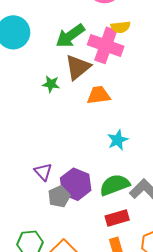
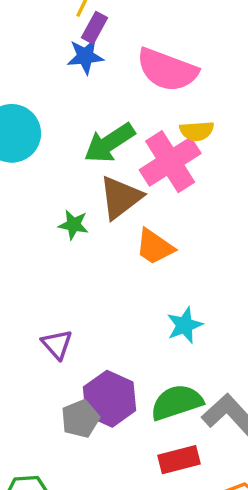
pink cross: (106, 45) -> (170, 162), turned 36
orange trapezoid: (99, 95) -> (155, 247), turned -140
purple triangle: (43, 172) -> (57, 344), moved

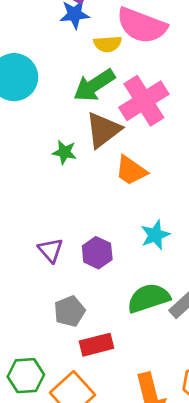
yellow semicircle: (197, 131) -> (108, 44), moved
purple hexagon: (110, 399) -> (97, 253), moved, size x0.7
red rectangle: (179, 460) -> (96, 345), moved

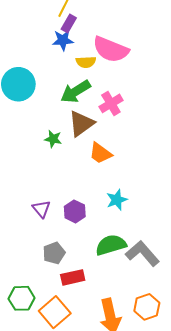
pink cross: (144, 101) -> (111, 103), size x0.7

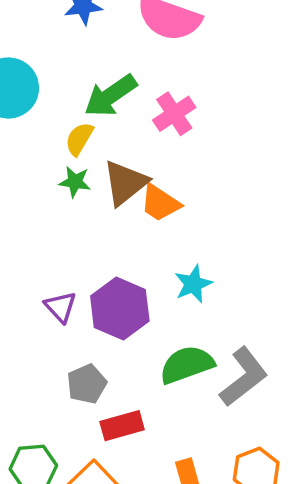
yellow semicircle: (86, 62) -> (79, 139), moved, turned 126
brown triangle: (81, 124) -> (125, 183), moved
purple hexagon: (75, 211) -> (120, 309), size x1.5
gray L-shape: (142, 253) -> (244, 377), turned 96

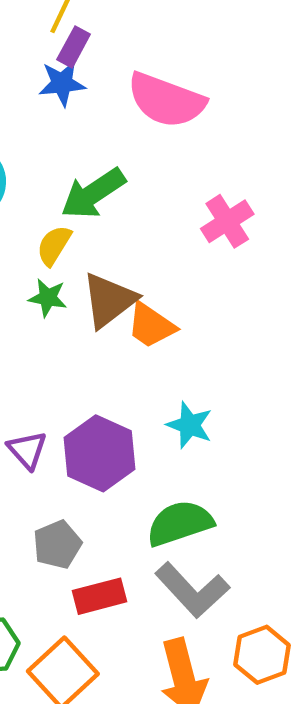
pink cross: (174, 114) -> (227, 221), moved
cyan star: (193, 284) -> (190, 425), turned -30
gray L-shape: (244, 377) -> (192, 590), moved, turned 84

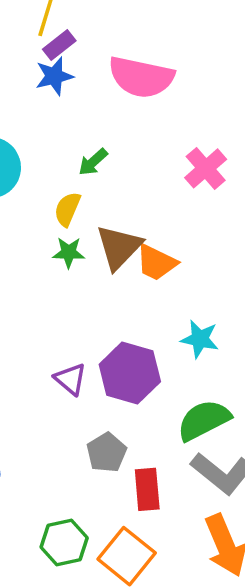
purple rectangle: (74, 47) -> (59, 45), turned 32
green arrow: (93, 193) -> (93, 162), size x0.6
red rectangle: (99, 596) -> (147, 489), turned -72

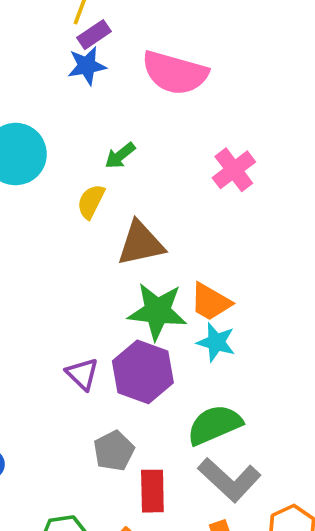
brown triangle: (119, 247) -> (141, 243), turned 30
green star: (69, 252) -> (157, 311), moved, size x1.8
orange trapezoid: (156, 262) -> (210, 302), moved

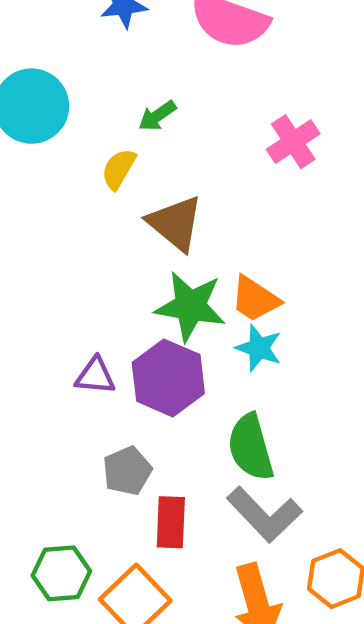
brown triangle: (141, 243) -> (175, 223), turned 48
purple triangle: (82, 374) -> (95, 376), turned -42
green semicircle: (215, 425) -> (251, 447), turned -86

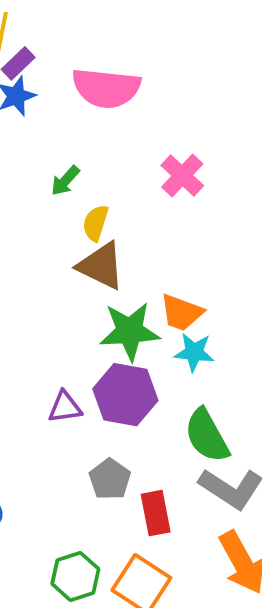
yellow semicircle: (119, 169) -> (95, 223), moved

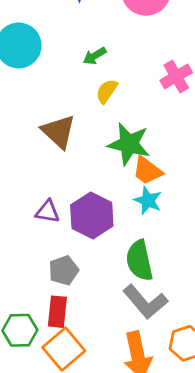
brown triangle: (101, 266) -> (59, 132), moved
green star: (130, 331) -> (129, 144), moved
red rectangle: (156, 513) -> (57, 312), moved

